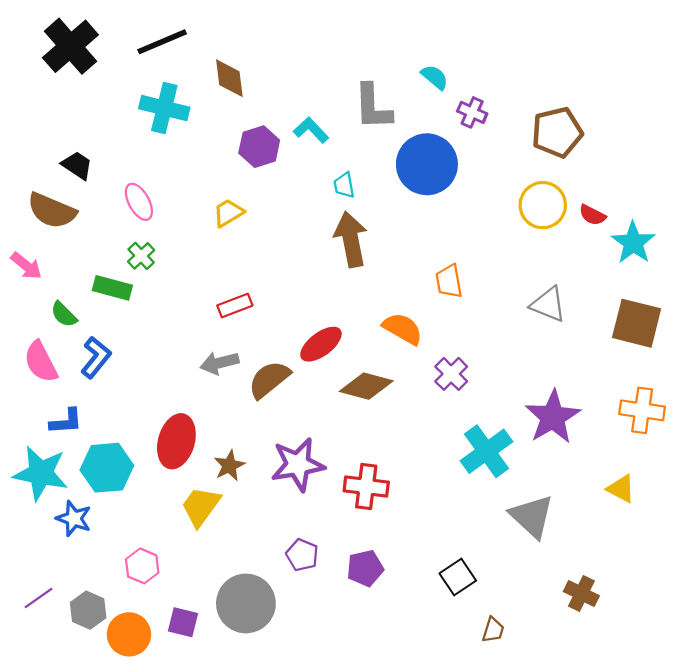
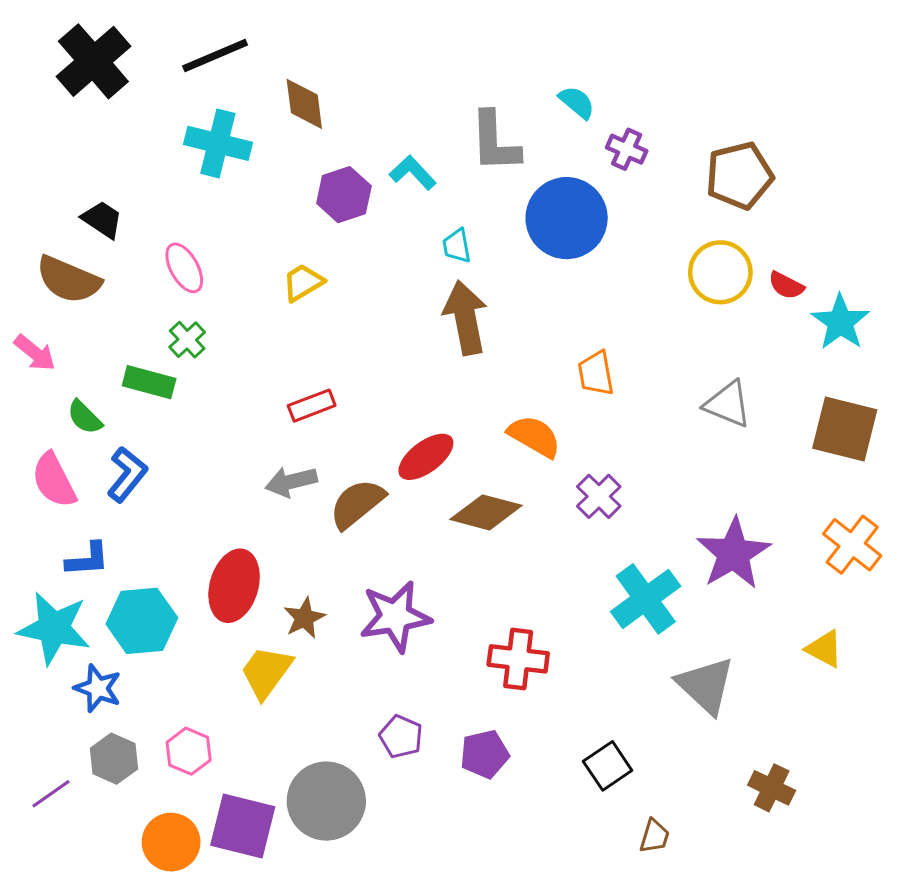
orange cross: (642, 410) -> (852, 545), turned 30
red cross: (366, 487) -> (518, 659), moved
gray hexagon: (88, 610) -> (114, 759), moved
purple square: (183, 622) -> (243, 826), size x1.6

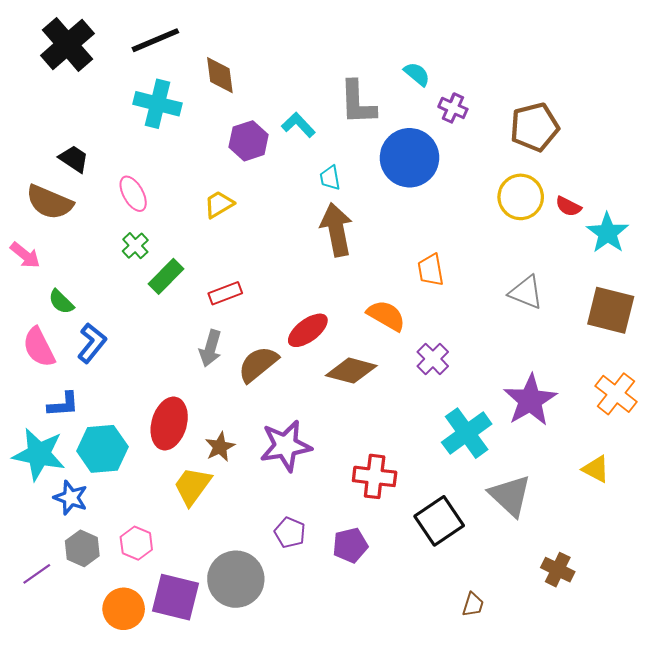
green rectangle: (149, 382) -> (166, 276), moved, turned -60
gray arrow: (291, 482) -> (210, 348), turned -60
black square: (608, 766) -> (439, 521), moved, size x1.4

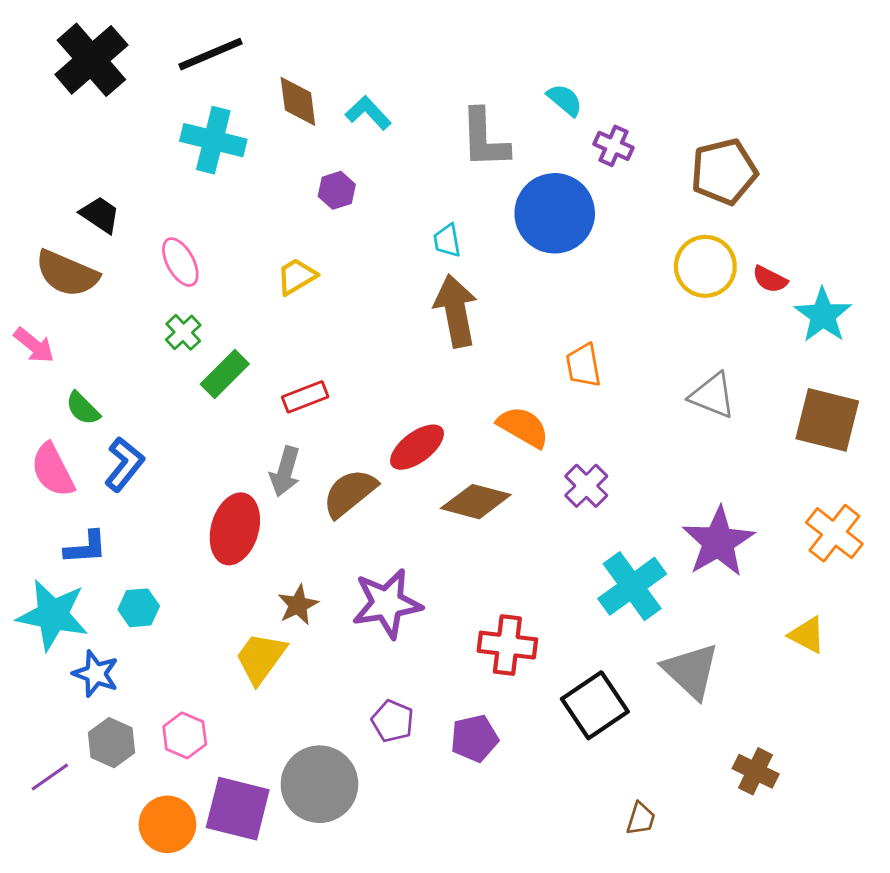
cyan L-shape: (298, 125) -> (368, 113), moved
purple hexagon: (249, 141) -> (337, 190), size x0.7
red ellipse: (169, 423) -> (235, 529), moved
cyan hexagon: (102, 449) -> (139, 608), size x0.6

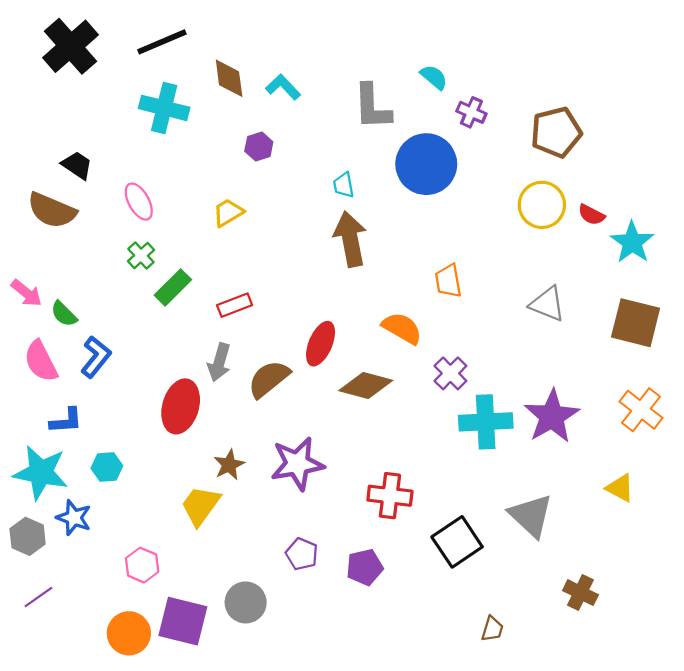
pink arrow: (34, 345) -> (26, 293), moved
red ellipse: (417, 447) -> (321, 344), turned -30
cyan cross: (632, 586) -> (486, 422), moved, turned 33
gray hexagon: (111, 743) -> (28, 536), moved
gray circle: (319, 784) -> (246, 602), size x0.7

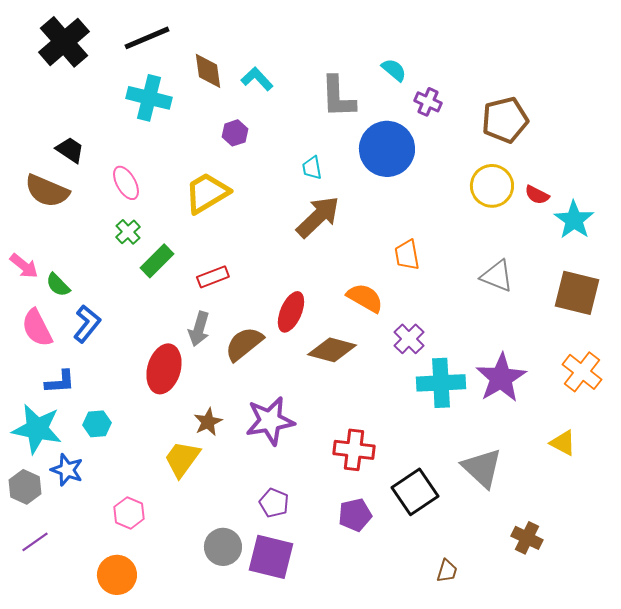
yellow trapezoid: (228, 213) -> (207, 193), size x1.6
brown arrow: (350, 239) -> (318, 217), turned 57
purple pentagon: (365, 567) -> (355, 515), moved
purple square: (183, 621) -> (271, 557), moved

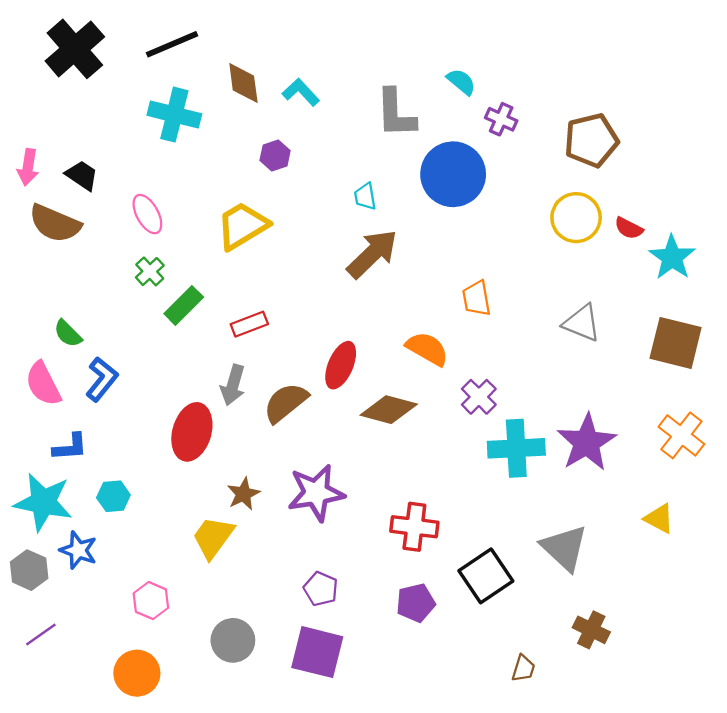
pink arrow: (24, 266) -> (28, 167), moved, turned 60
brown cross: (527, 538) -> (591, 630), moved
gray circle: (223, 547) -> (233, 640), moved

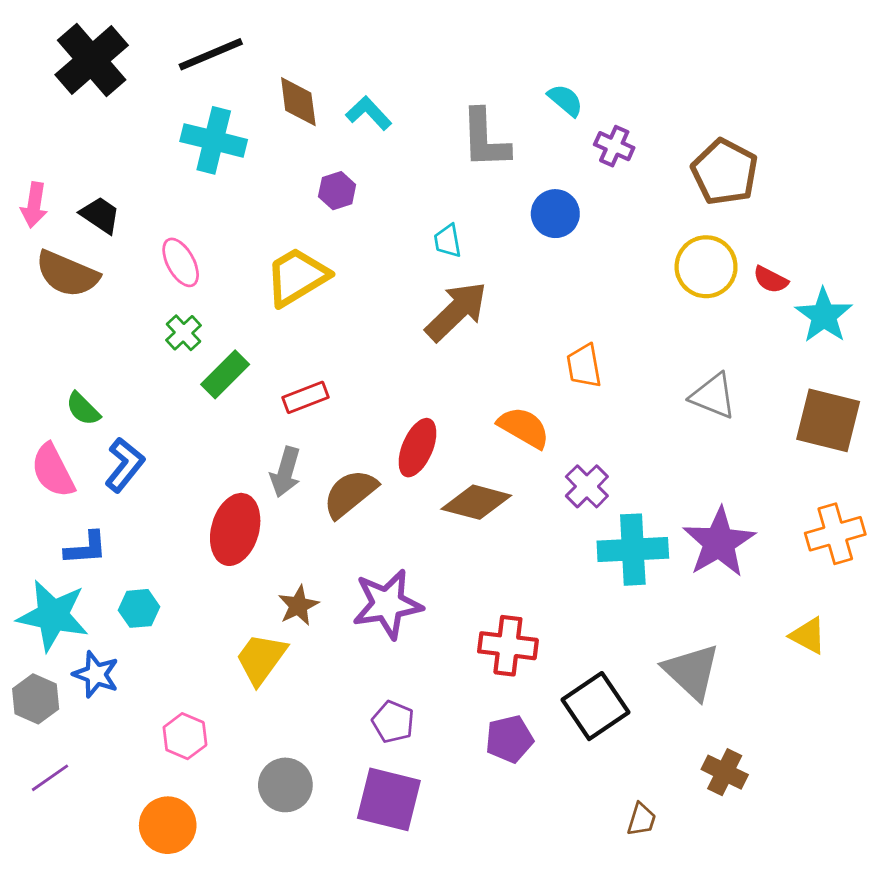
brown pentagon: (591, 140) -> (725, 172), turned -30
blue circle: (453, 174) -> (555, 214), size x0.6
orange cross: (681, 435) -> (835, 534), turned 36

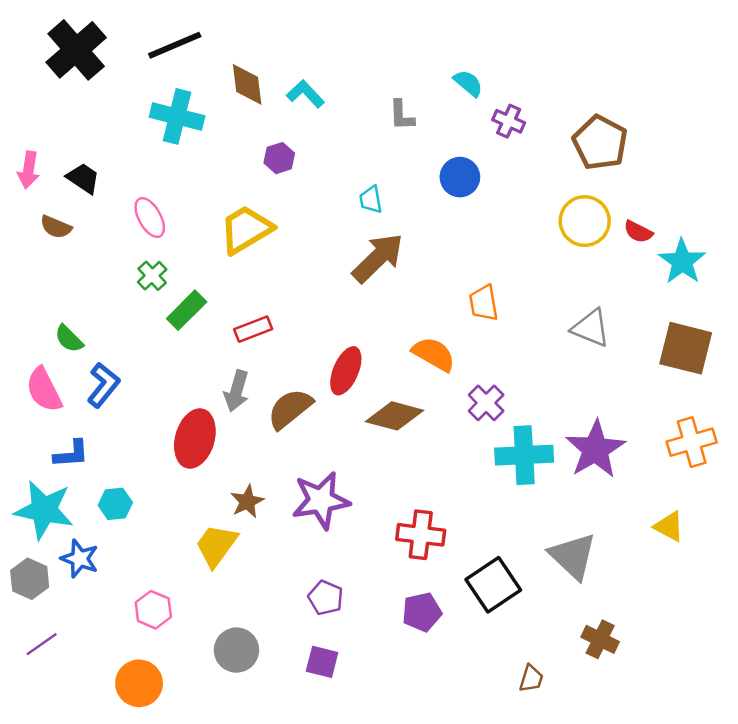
gray L-shape: (485, 139) -> (402, 115), size x0.6
brown semicircle: (67, 274) -> (56, 227), size x0.6
purple square: (389, 799) -> (322, 662), size x0.6

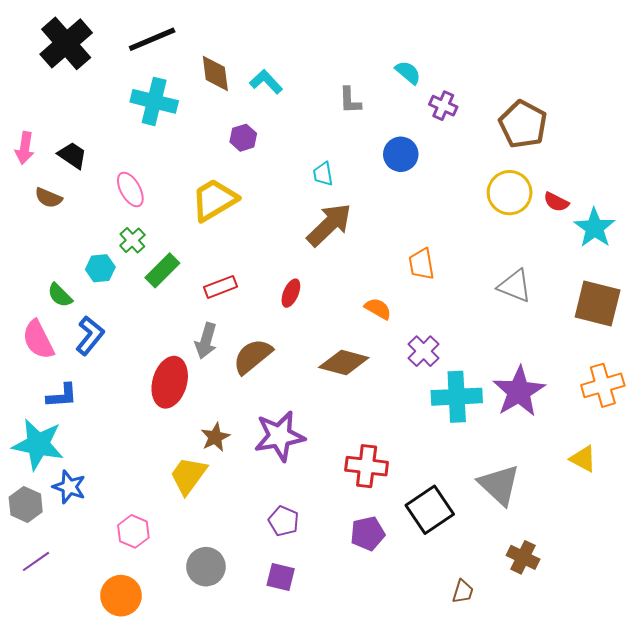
orange semicircle: (434, 354) -> (378, 309), size x0.7
red ellipse: (346, 371) -> (291, 293), moved, size x0.7
cyan hexagon: (115, 504) -> (100, 268), moved

